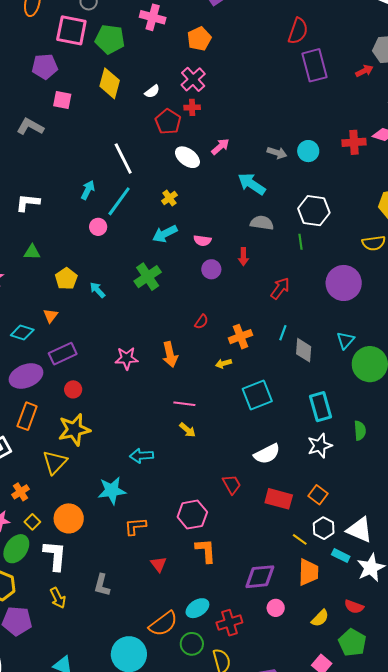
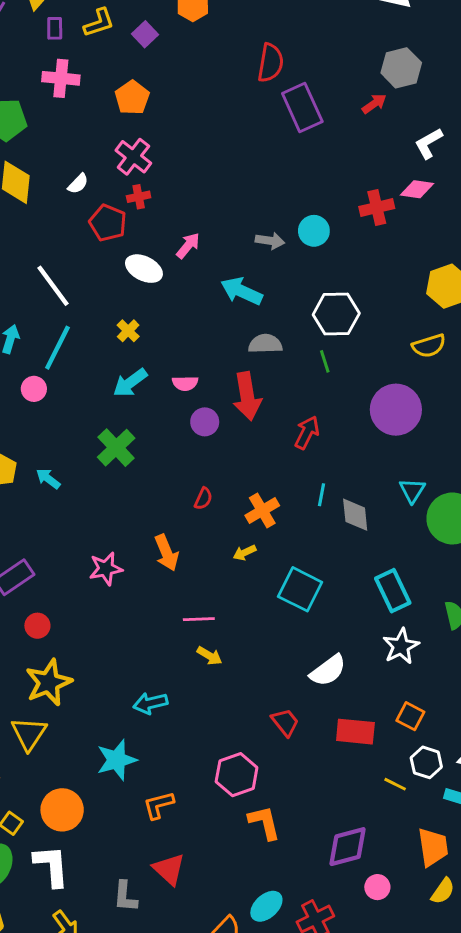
red arrow: (243, 257) -> (247, 396), size x1.8
cyan square: (257, 395) -> (300, 589), turned -32
red triangle: (159, 564) -> (169, 869), moved, size x1.4
orange trapezoid: (308, 572) -> (433, 847), moved

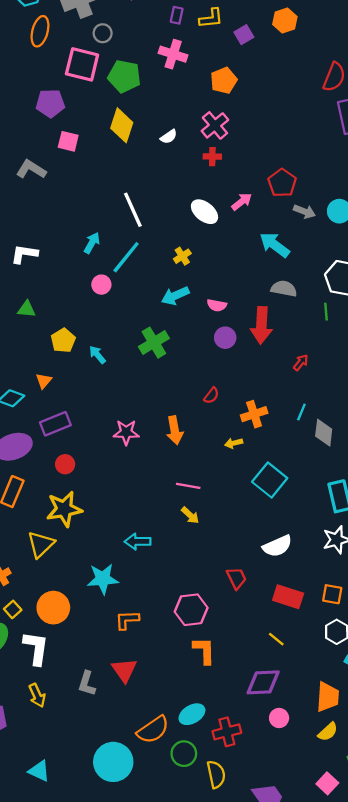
red pentagon: (108, 223) -> (282, 183), moved
red arrow: (307, 432) -> (301, 363), size x0.7
orange square: (410, 716) -> (332, 594), turned -30
yellow line: (395, 784) -> (276, 639), moved

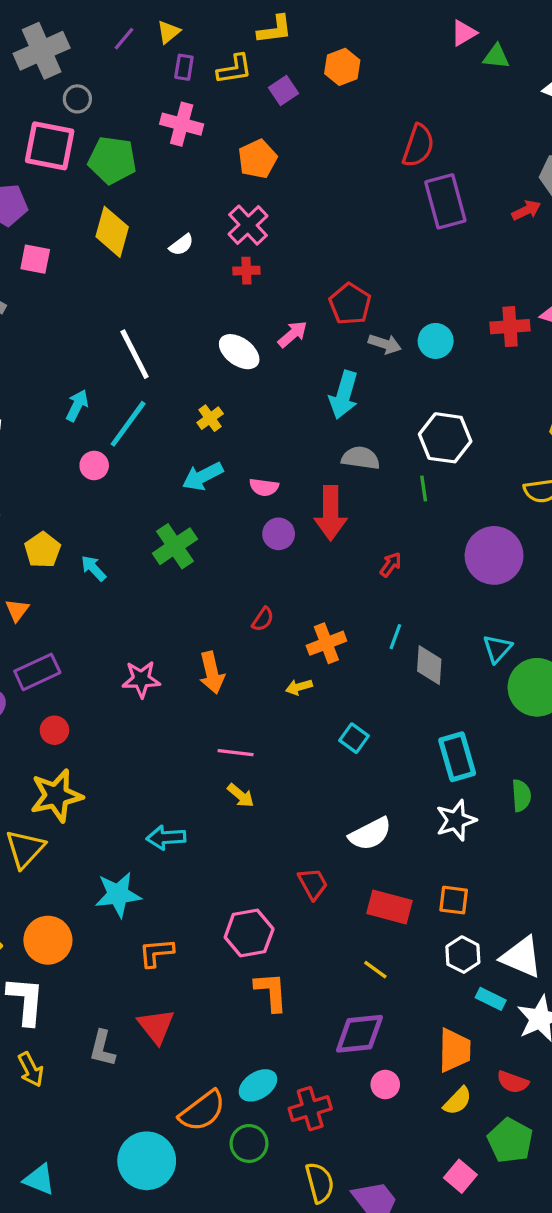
cyan arrow: (275, 245) -> (344, 395), turned -108
cyan square: (270, 480) -> (354, 738), size x0.6
yellow semicircle: (216, 774) -> (320, 1183), moved

